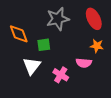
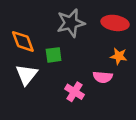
red ellipse: (94, 19) -> (115, 23), turned -55
white triangle: (32, 66) -> (27, 75), moved

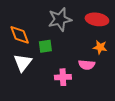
pink cross: (74, 92) -> (63, 77), turned -35

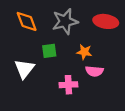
orange diamond: (20, 35) -> (27, 21), moved
orange star: (100, 47) -> (84, 52), moved

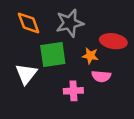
red ellipse: (106, 21) -> (113, 41), moved
green square: (49, 51) -> (53, 54), size x1.6

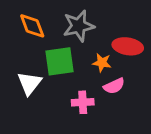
pink semicircle: (101, 76) -> (114, 86), turned -30

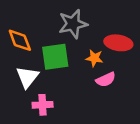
orange diamond: (32, 26) -> (20, 40), moved
pink cross: (83, 102) -> (43, 105), moved

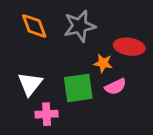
orange diamond: (20, 40) -> (34, 26), moved
green square: (55, 57) -> (78, 88), moved

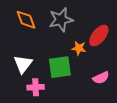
red ellipse: (129, 47) -> (99, 36), turned -60
pink semicircle: (115, 87) -> (101, 78), moved

